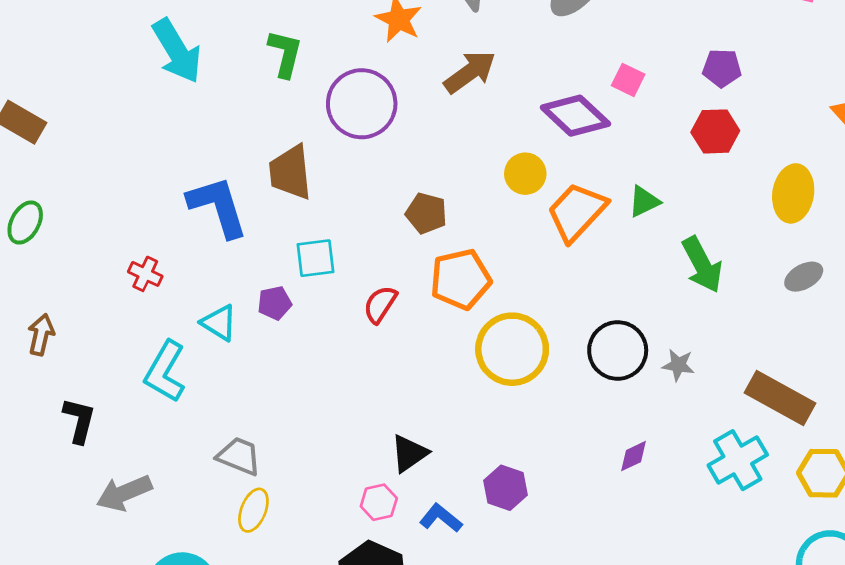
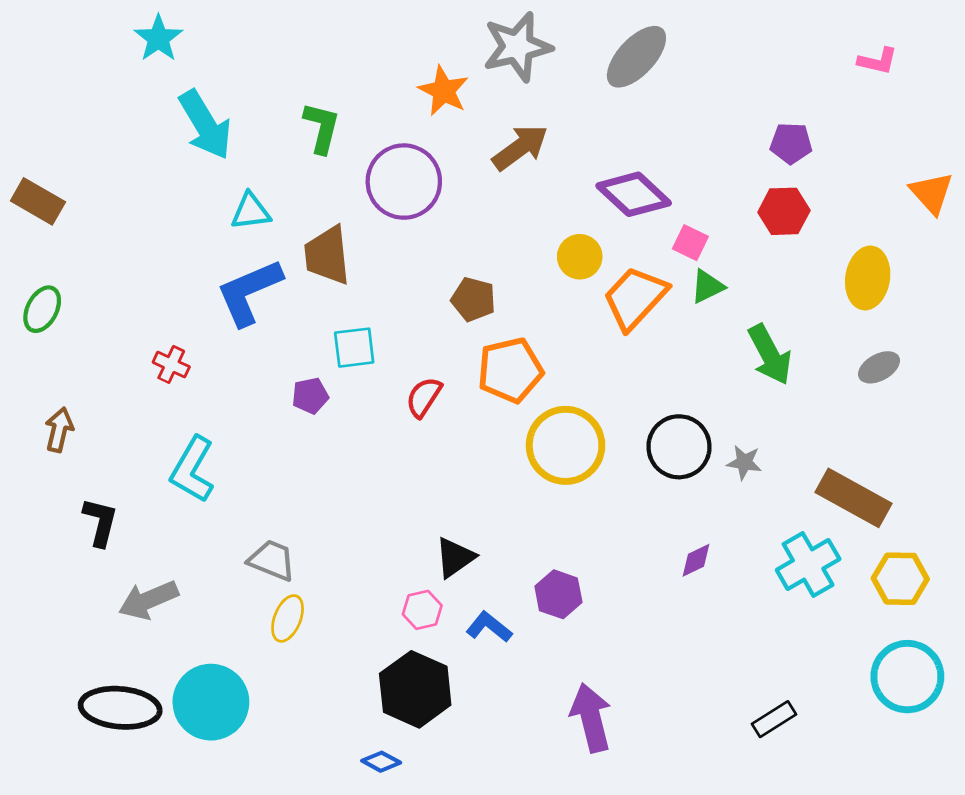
pink square: (628, 80) -> (690, 243), moved
blue L-shape: (218, 207) -> (249, 292), turned -96
cyan triangle: (219, 323) -> (251, 211), moved, turned -39

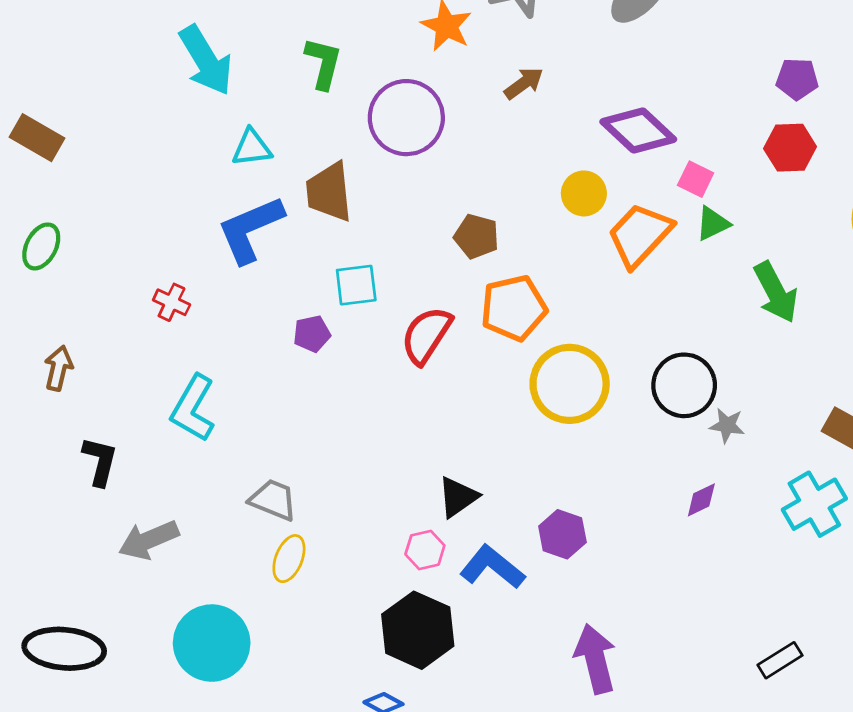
brown arrow: (520, 148) -> (524, 83), size x0.7
red semicircle: (424, 397) -> (426, 335), size x1.4
gray star: (744, 462) -> (727, 425), moved
blue L-shape: (489, 627) -> (492, 567), size x1.4
black ellipse: (120, 708) -> (64, 649), moved

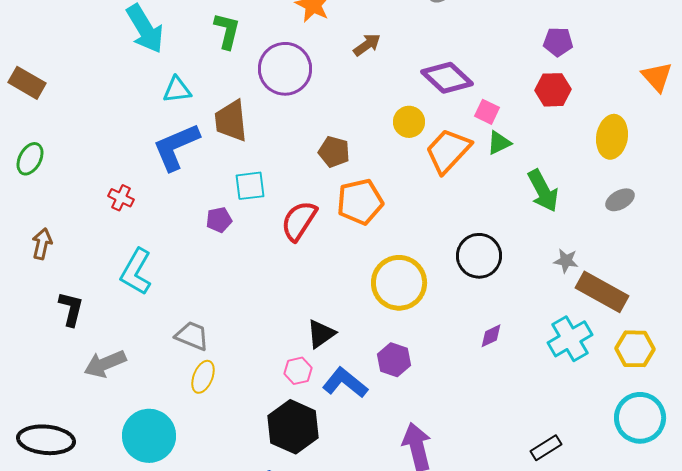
yellow circle: (570, 384) -> (399, 283), moved
gray star: (727, 425) -> (566, 261), moved

